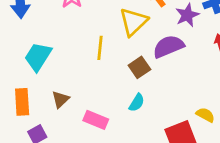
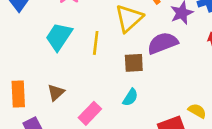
cyan trapezoid: (38, 57) -> (59, 37), moved
brown square: (139, 67) -> (134, 63), turned 30
pink rectangle: (96, 120) -> (90, 113), turned -70

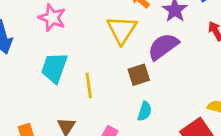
yellow line: (96, 43) -> (89, 85), moved

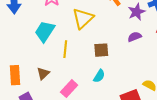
yellow triangle: (122, 30) -> (83, 18), moved
purple semicircle: (163, 46) -> (135, 37), moved, size x0.6

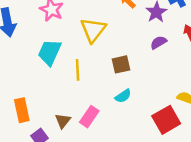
brown triangle: (43, 73) -> (63, 121), moved
cyan semicircle: (99, 76) -> (123, 96), turned 32

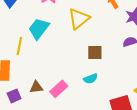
yellow line: (78, 70) -> (19, 46), moved
brown triangle: (63, 121) -> (36, 87), turned 32

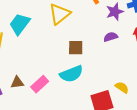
cyan semicircle: (91, 79) -> (71, 74), size x1.6

